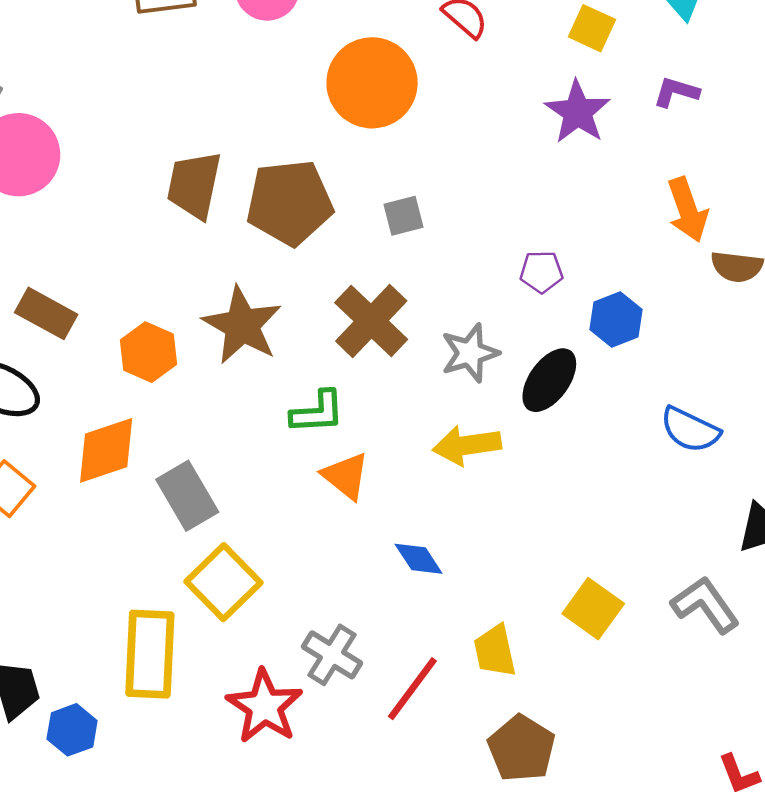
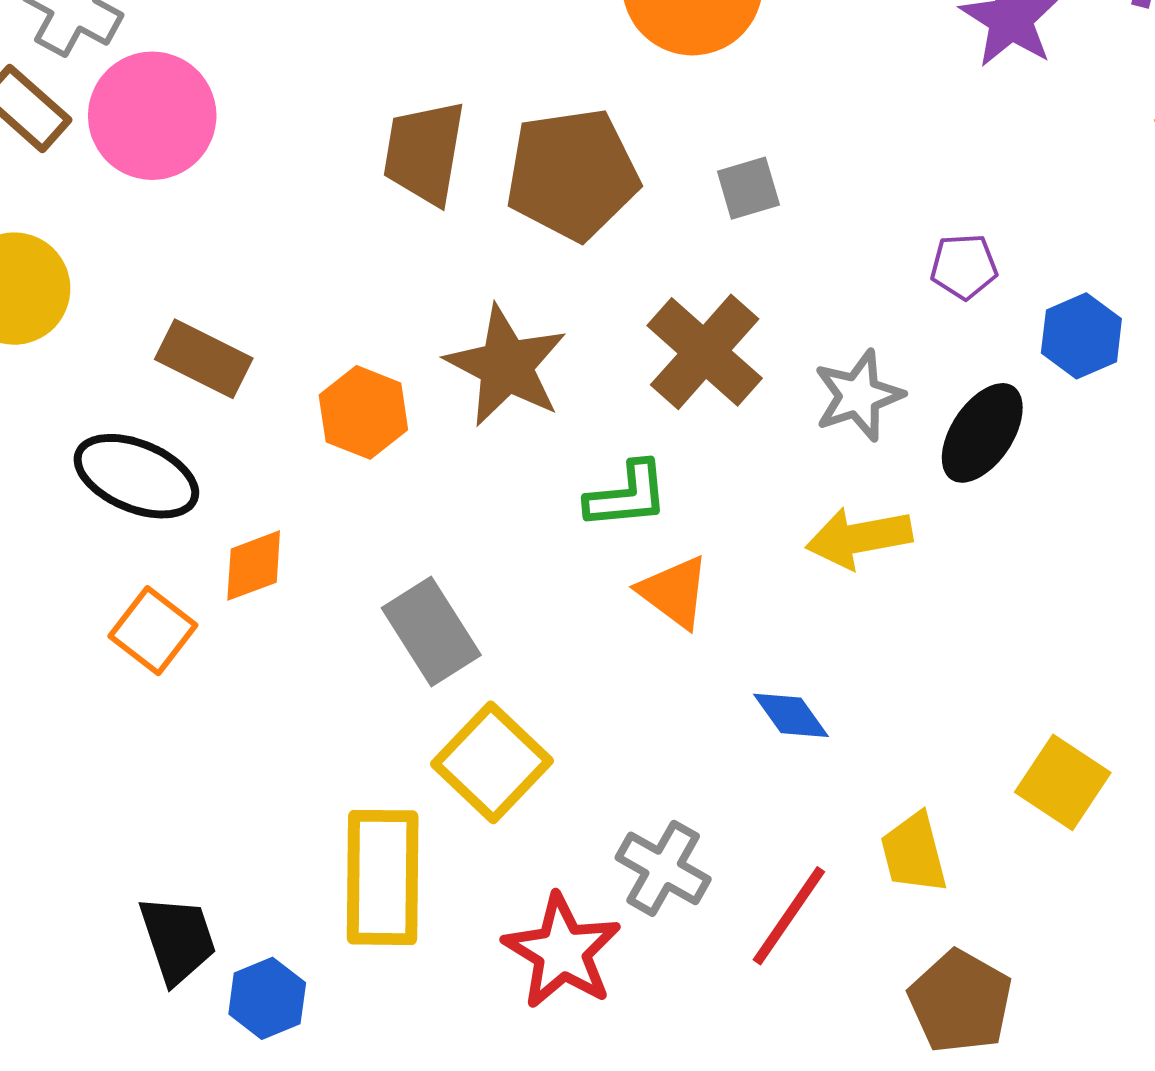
orange diamond: (106, 450) -> (254, 566), moved, size x0.7

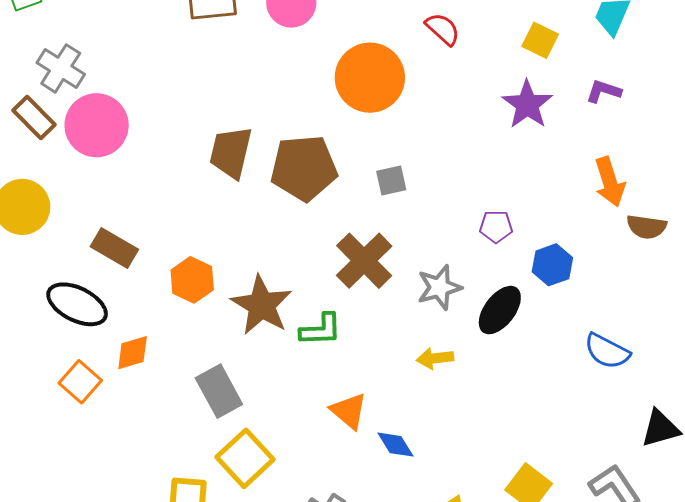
brown star: (506, 366) -> (262, 305), moved
yellow arrow: (859, 538) -> (435, 358), size x0.7
orange triangle: (674, 592) -> (349, 411), moved

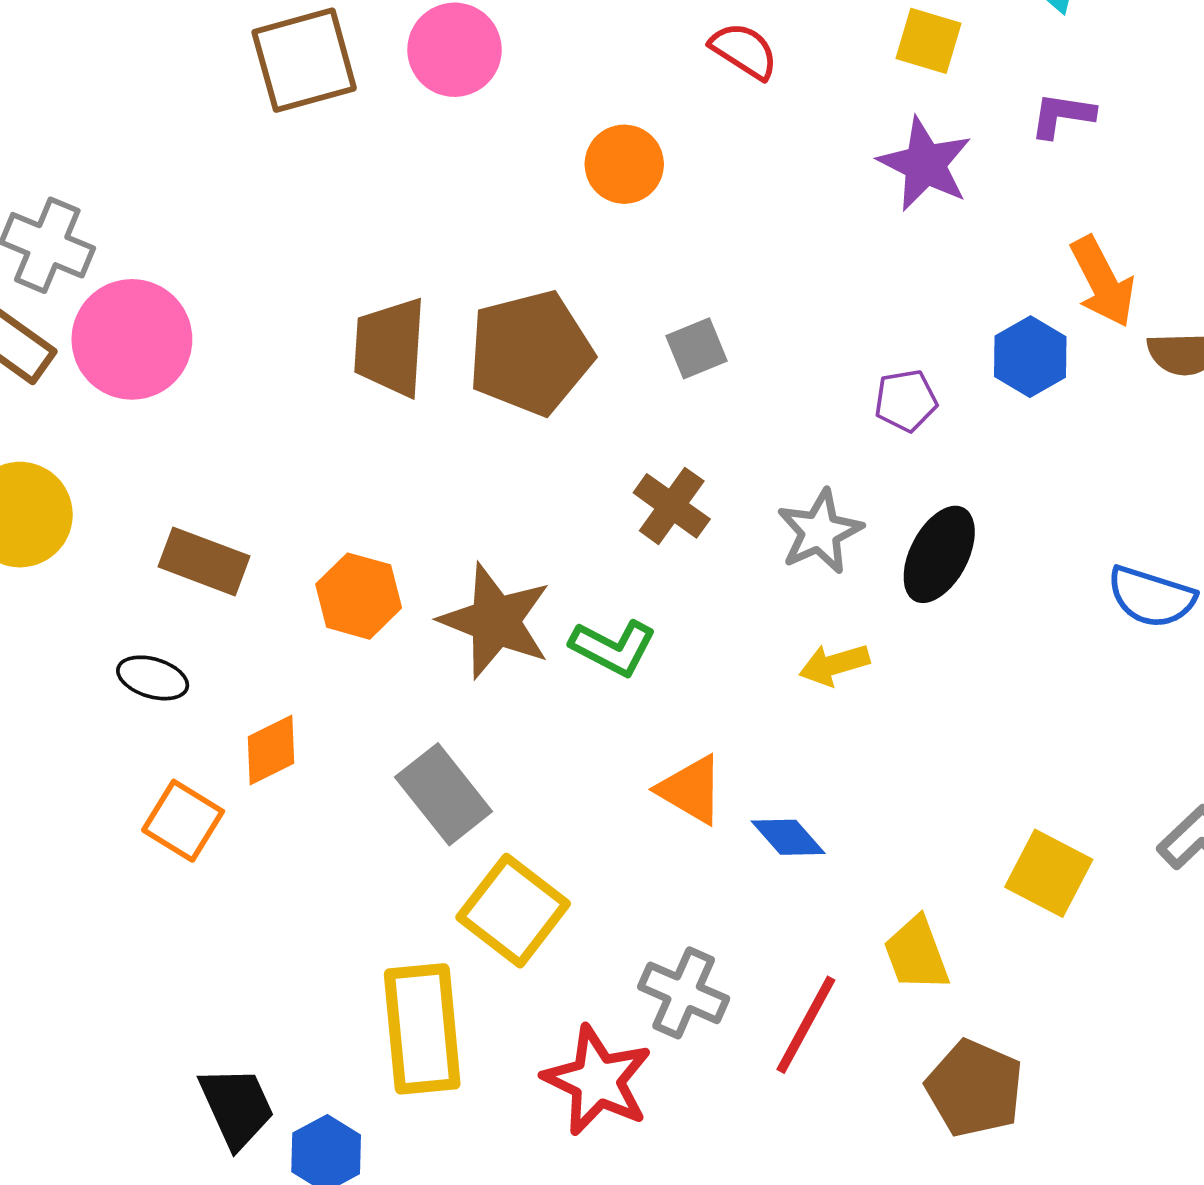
orange circle: (370, 78) -> (624, 164), size x0.6
brown cross: (364, 261) -> (672, 506), size x0.7
blue hexagon: (552, 265) -> (1030, 357), moved
black ellipse: (77, 304) -> (153, 678), size x0.6
green L-shape: (321, 330) -> (613, 648), turned 39

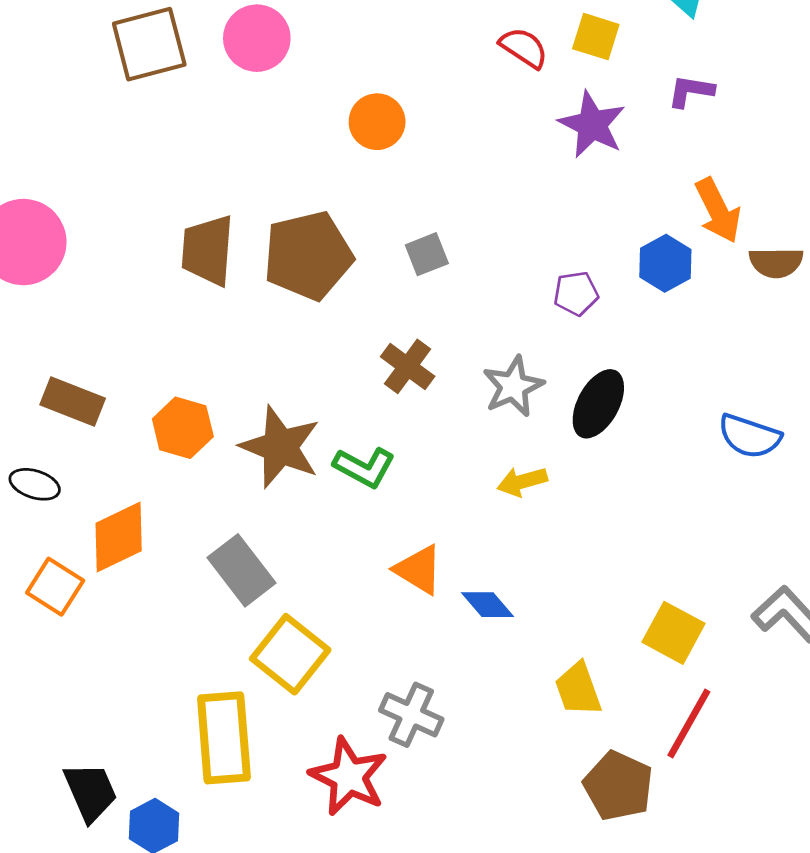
red semicircle: (744, 51) -> (524, 48), moved
orange diamond: (271, 750) -> (119, 537), size x1.4
red line: (806, 1025) -> (689, 723), moved

